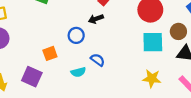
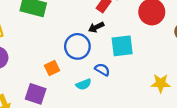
blue circle: (76, 35) -> (77, 46), size x1.5
cyan square: (153, 42) -> (122, 46), moved

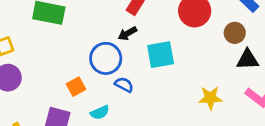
blue semicircle: (102, 70) -> (124, 85), moved
cyan semicircle: (84, 84) -> (100, 113), moved

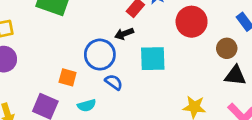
orange square: (76, 87) -> (68, 77), turned 36

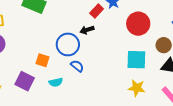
cyan square: (153, 59) -> (136, 60), moved

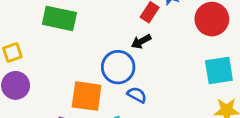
orange square: (43, 60) -> (87, 96), size x1.6

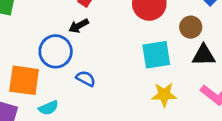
blue semicircle: (137, 95) -> (86, 79), moved

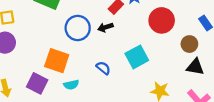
blue circle: (56, 51) -> (78, 28), moved
cyan square: (156, 55) -> (137, 57), moved, turned -30

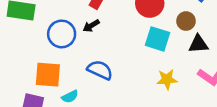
cyan square: (137, 57) -> (157, 39), moved, turned -30
blue semicircle: (103, 68) -> (100, 70), size x1.5

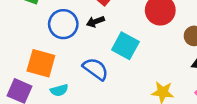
cyan square: (157, 39) -> (125, 46), moved

